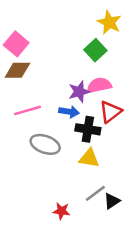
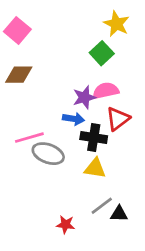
pink square: (16, 44) -> (17, 30), moved
pink line: (28, 110) -> (29, 138), moved
black triangle: (112, 201) -> (119, 214), turned 36

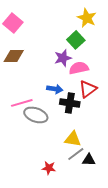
purple star: (84, 97) -> (63, 58), moved
yellow triangle: (95, 168) -> (73, 139), moved

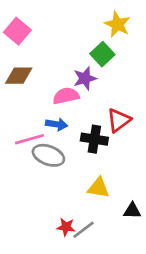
pink semicircle: (79, 68) -> (66, 96), moved
blue arrow: (55, 89) -> (57, 124), moved
gray line: (76, 154) -> (84, 230), moved
black triangle: (89, 160) -> (132, 211), moved

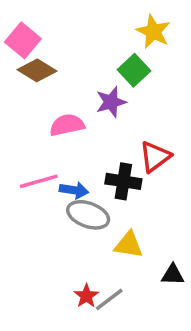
brown diamond: (19, 76) -> (37, 70), moved, turned 32
pink semicircle: (66, 96) -> (67, 125), moved
blue arrow: (57, 124) -> (74, 190), moved
gray ellipse: (48, 155) -> (88, 215), moved
red star: (66, 227) -> (86, 296), turned 30

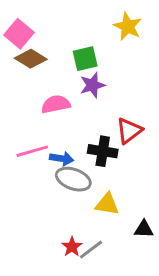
green square: (134, 70) -> (85, 59), moved, turned 30

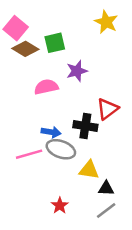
green square: (85, 59) -> (55, 43), moved
pink line: (32, 151) -> (29, 154), moved
black triangle: (144, 229) -> (106, 188), moved
gray line: (91, 250) -> (106, 210), moved

